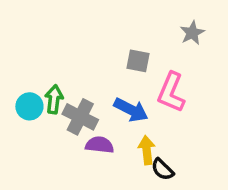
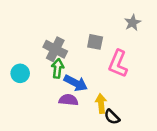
green arrow: (54, 99) -> (58, 69), moved
blue arrow: (131, 110) -> (76, 83), moved
gray cross: (80, 117) -> (55, 49), moved

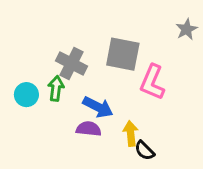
gray star: (132, 23) -> (187, 29), moved
gray square: (95, 42) -> (123, 54), size x1.6
green arrow: (58, 69) -> (56, 88), moved

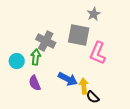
gray star: (187, 29) -> (94, 14), moved
blue arrow: (98, 107) -> (68, 79), moved
purple semicircle: (89, 129) -> (35, 83), moved, turned -119

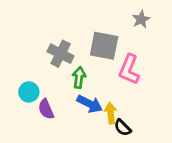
gray star: (94, 14) -> (141, 19), moved
green arrow: (36, 57) -> (79, 77), moved
cyan circle: (17, 61) -> (29, 92), moved

